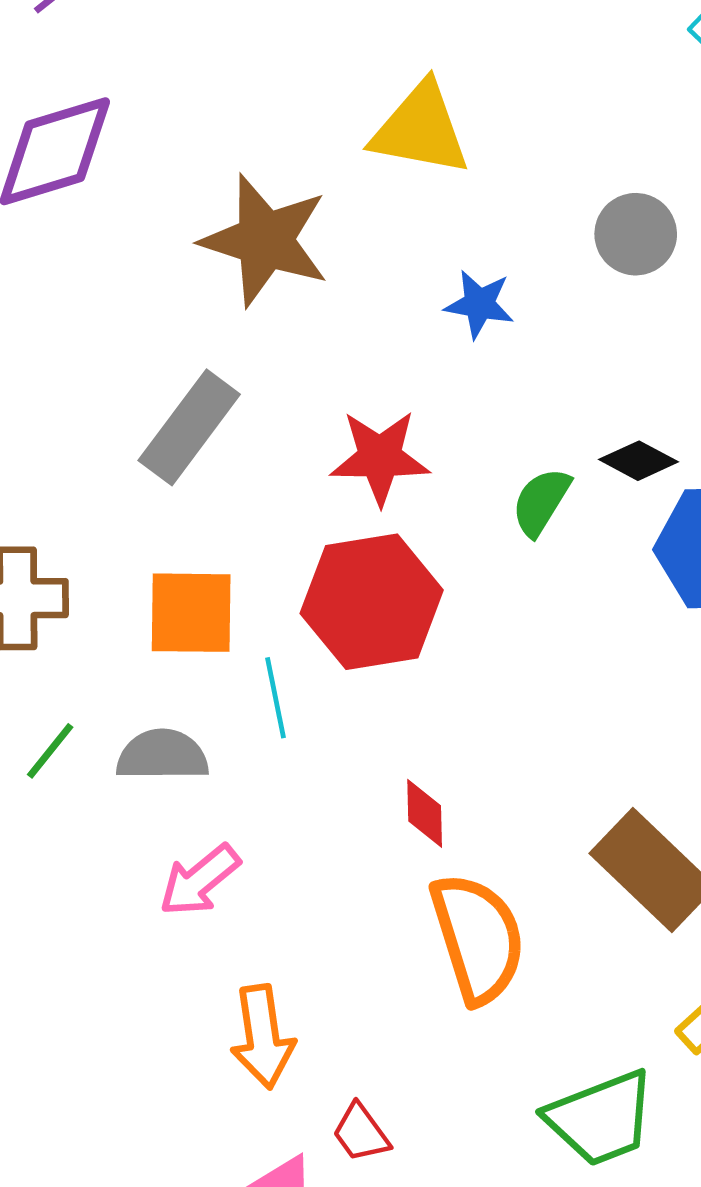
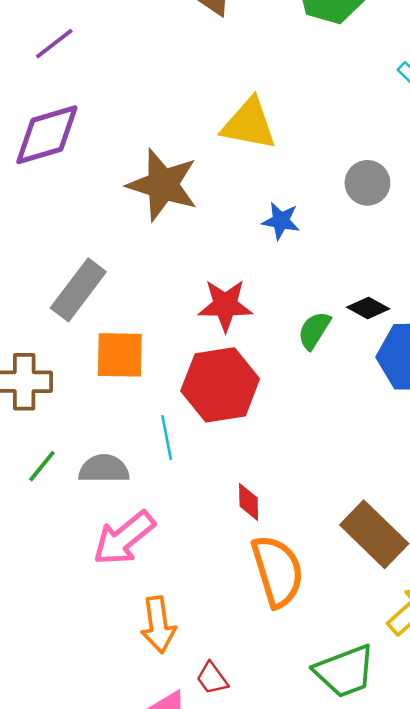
gray rectangle: (189, 427) -> (78, 290), moved
orange square: (191, 613) -> (120, 355), moved
pink arrow: (199, 880) -> (124, 538), size x1.4

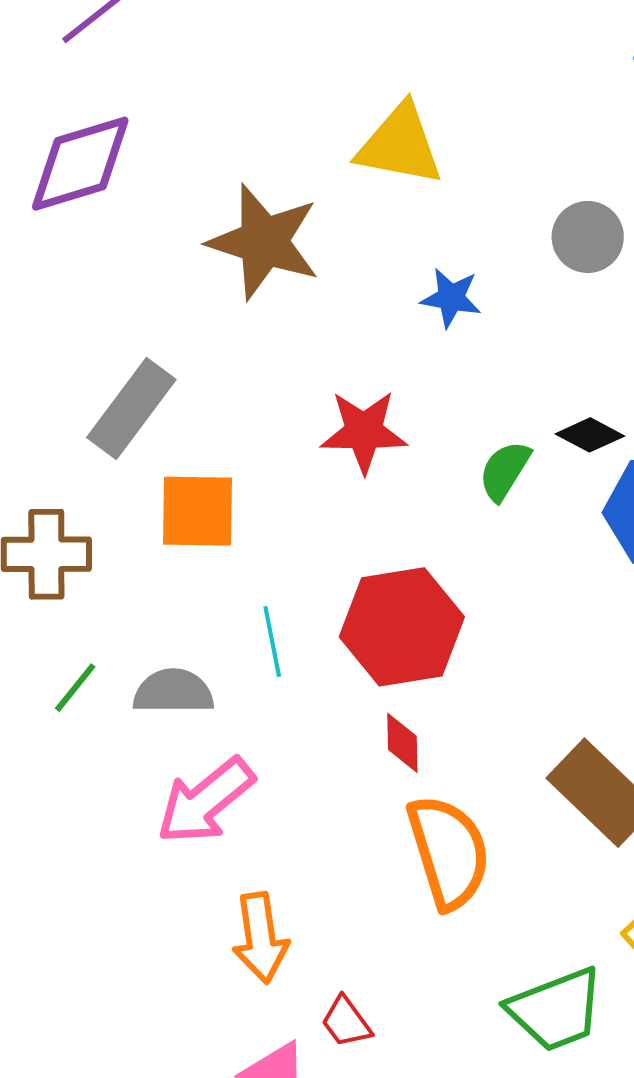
red hexagon: (220, 385) -> (402, 627), moved

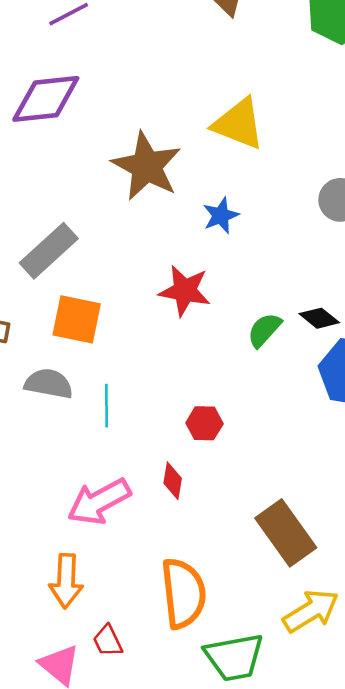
blue star: (451, 298) -> (221, 216), moved, turned 30
red hexagon: (402, 627) -> (204, 423), moved, size x0.5
gray semicircle: (173, 692) -> (49, 384), moved
pink arrow: (206, 801) -> (99, 502), moved
orange semicircle: (449, 852) -> (183, 593), moved

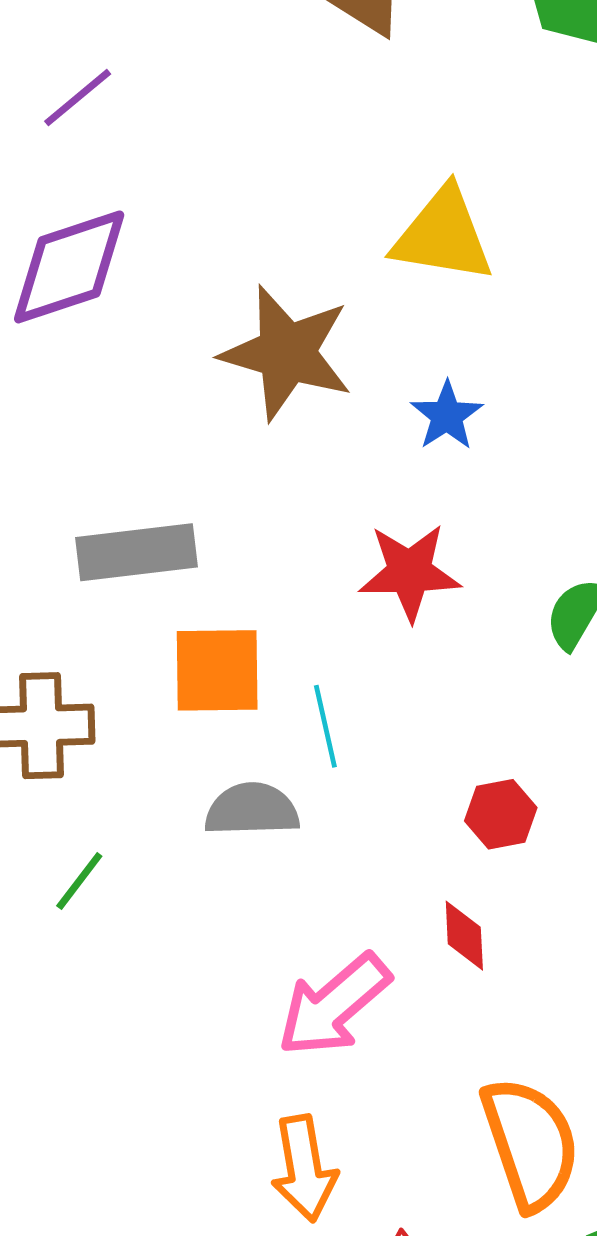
gray rectangle: (49, 251) -> (137, 552), turned 48
gray semicircle: (49, 384) -> (252, 810), moved
cyan line: (106, 406) -> (325, 726), moved

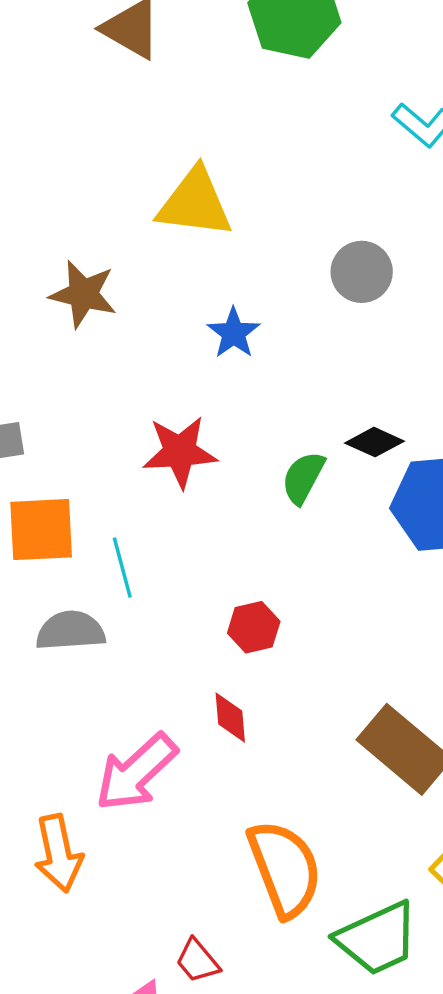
brown star: (287, 353) -> (83, 294), size x0.7
blue star: (447, 416) -> (234, 333), moved
orange arrow: (304, 1168) -> (58, 853), moved

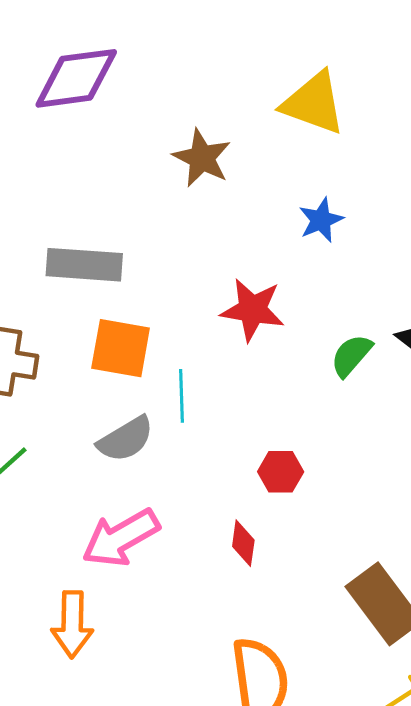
gray semicircle: (71, 631) -> (126, 439), turned 140
pink arrow: (136, 772) -> (121, 538), moved

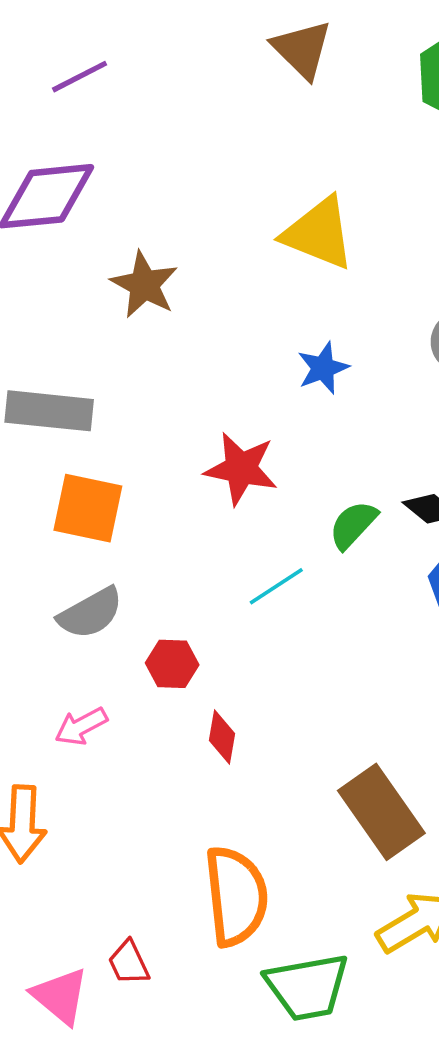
brown star: (202, 158) -> (144, 285), moved
cyan line: (182, 396) -> (276, 586), moved, turned 57
red hexagon: (281, 472) -> (172, 664), moved
pink arrow: (121, 538) -> (81, 726), size x0.6

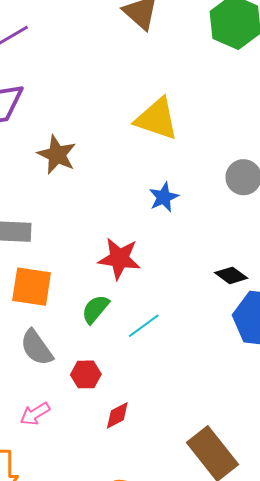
green semicircle: (353, 525) -> (95, 309), moved
gray semicircle: (90, 613) -> (37, 348), turned 87
red diamond: (222, 737) -> (117, 415), turned 56

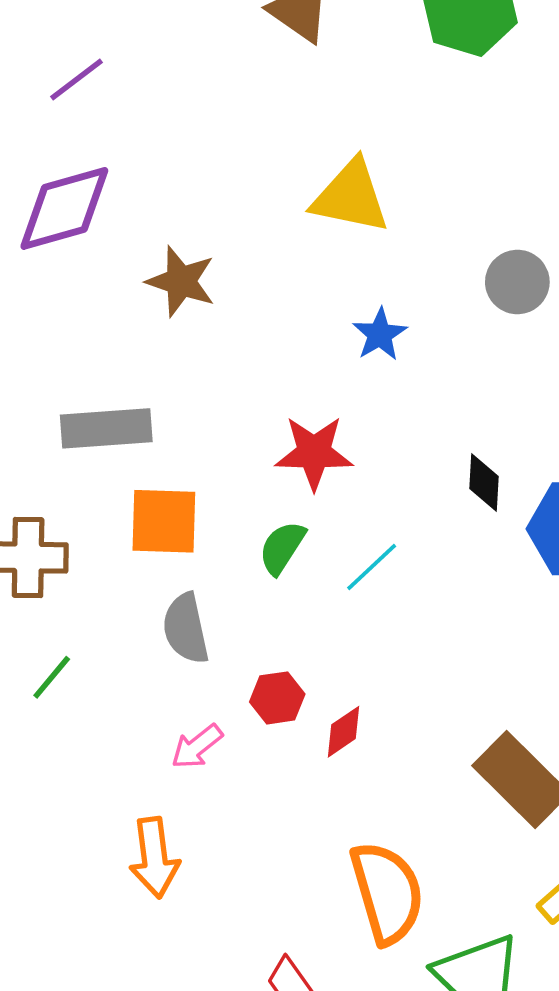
black diamond: (231, 275) -> (484, 483), moved, turned 64
gray semicircle: (37, 348) -> (186, 628), turned 30
red hexagon: (86, 374) -> (277, 698), moved

